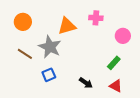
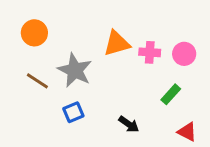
pink cross: (96, 18) -> (150, 52), moved
orange triangle: (67, 26) -> (117, 43), moved
red triangle: (116, 86) -> (187, 132), moved

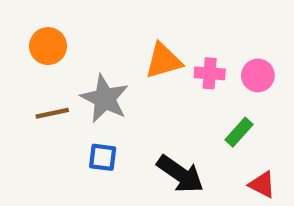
brown line: (37, 81) -> (52, 113), turned -45
blue square: (73, 112) -> (103, 157), turned 30
black arrow: (129, 124) -> (180, 174), size x1.6

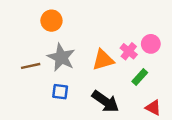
orange circle: (48, 46) -> (51, 21), moved
orange triangle: (163, 61) -> (103, 60), moved
pink cross: (210, 73) -> (129, 51), moved, turned 35

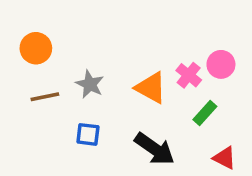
orange circle: (51, 21) -> (36, 48), moved
gray star: (61, 57) -> (90, 84), size x0.7
orange triangle: (103, 60) -> (151, 88), turned 45

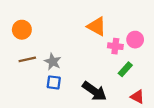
pink cross: (189, 75) -> (115, 46), turned -32
gray star: (90, 84) -> (53, 62), moved
orange triangle: (151, 88) -> (97, 26), moved

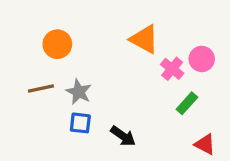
orange circle: (22, 30) -> (57, 44), moved
pink cross: (115, 46) -> (172, 69), turned 32
black arrow: (94, 91) -> (123, 136), moved, size x0.7

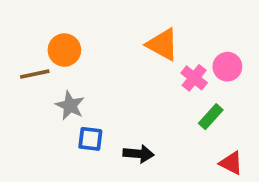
brown line: (41, 88) -> (35, 74), moved
gray star: (79, 92) -> (70, 106), moved
black arrow: (123, 136) -> (138, 154), turned -30

